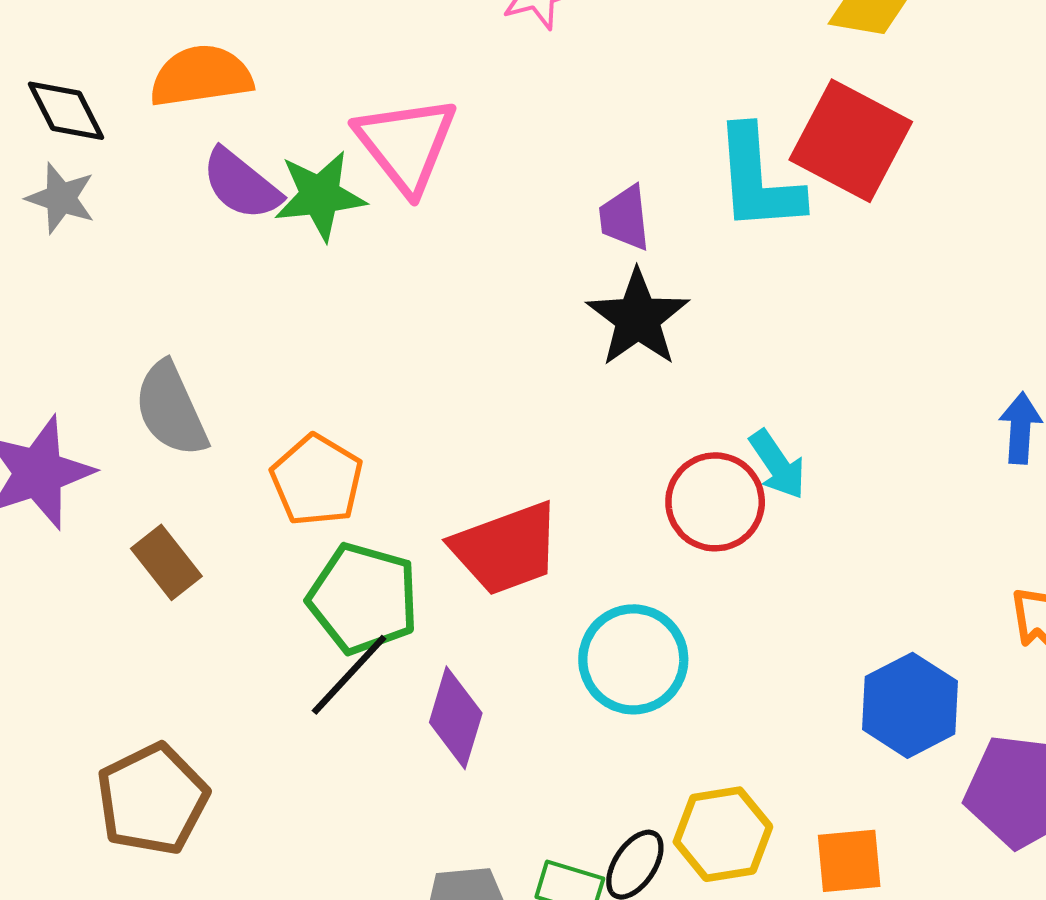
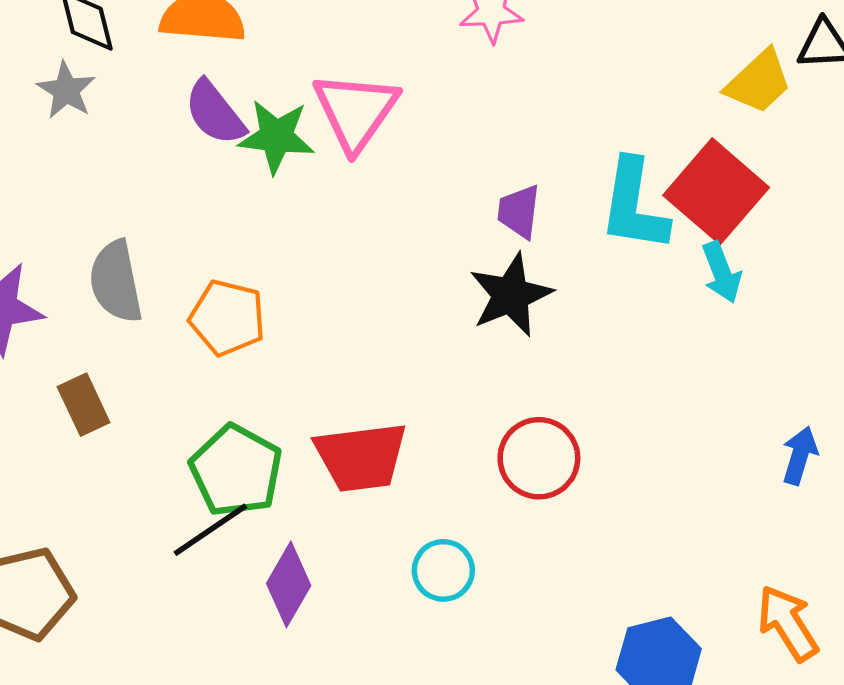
cyan arrow: (778, 465) -> (722, 272), moved
orange pentagon: (317, 480) -> (227, 318), moved, turned -30
cyan circle: (633, 659) -> (443, 570), size x0.7

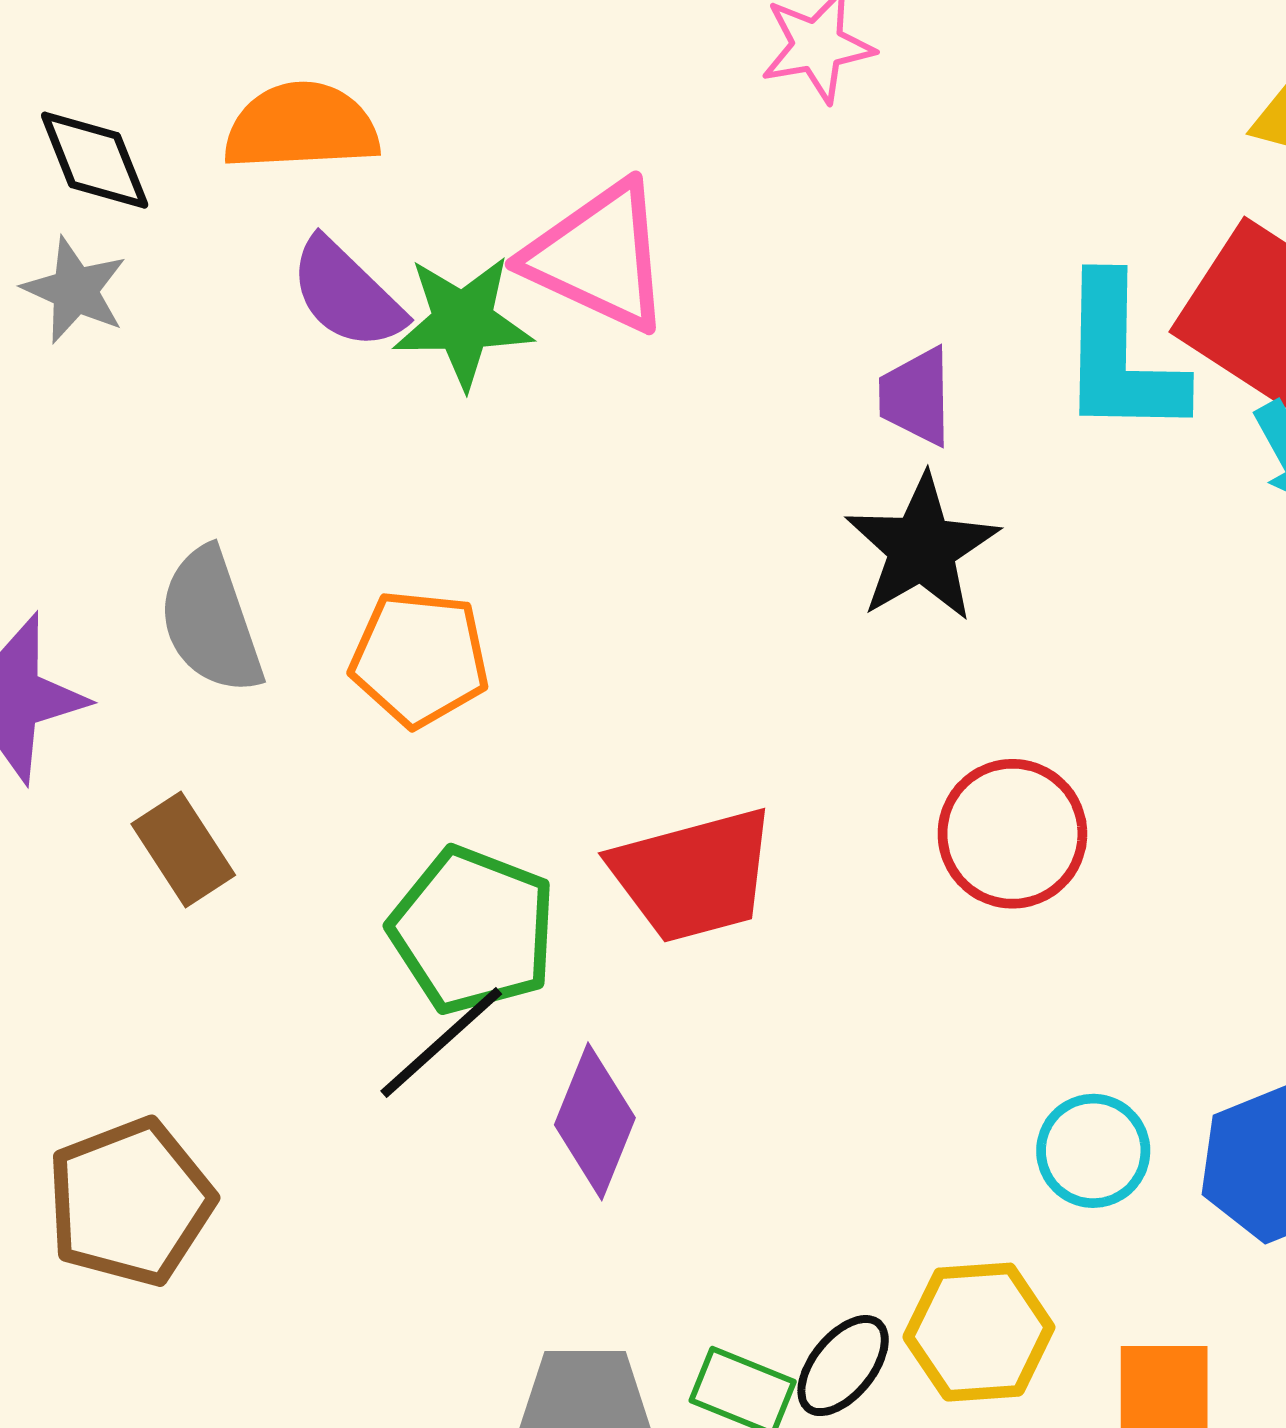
pink triangle: (356, 111) -> (599, 257), turned -32
cyan circle: (443, 570) -> (1093, 1151), moved

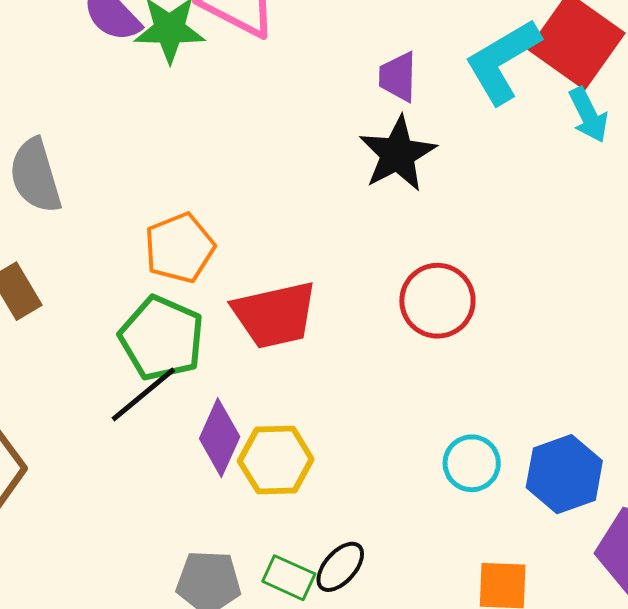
cyan L-shape: (1121, 357) -> (503, 61), turned 56
orange pentagon: (420, 658) -> (179, 248), moved, turned -30
yellow hexagon: (979, 1332) -> (276, 460), moved

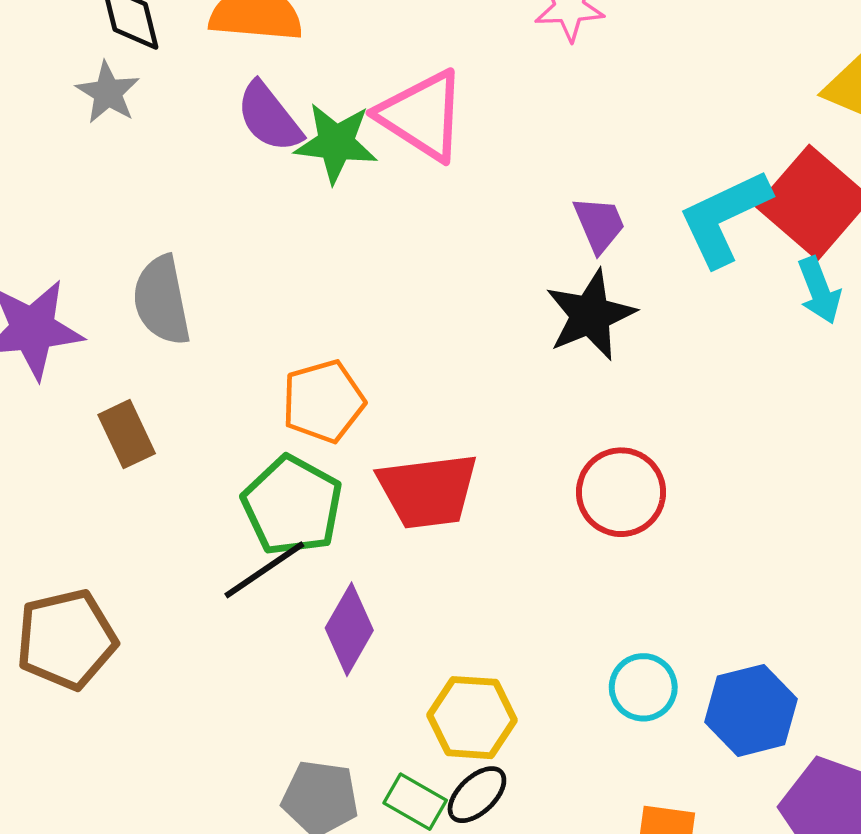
purple trapezoid: (398, 77) -> (599, 224), turned 150
yellow hexagon: (276, 460) -> (472, 718), moved

